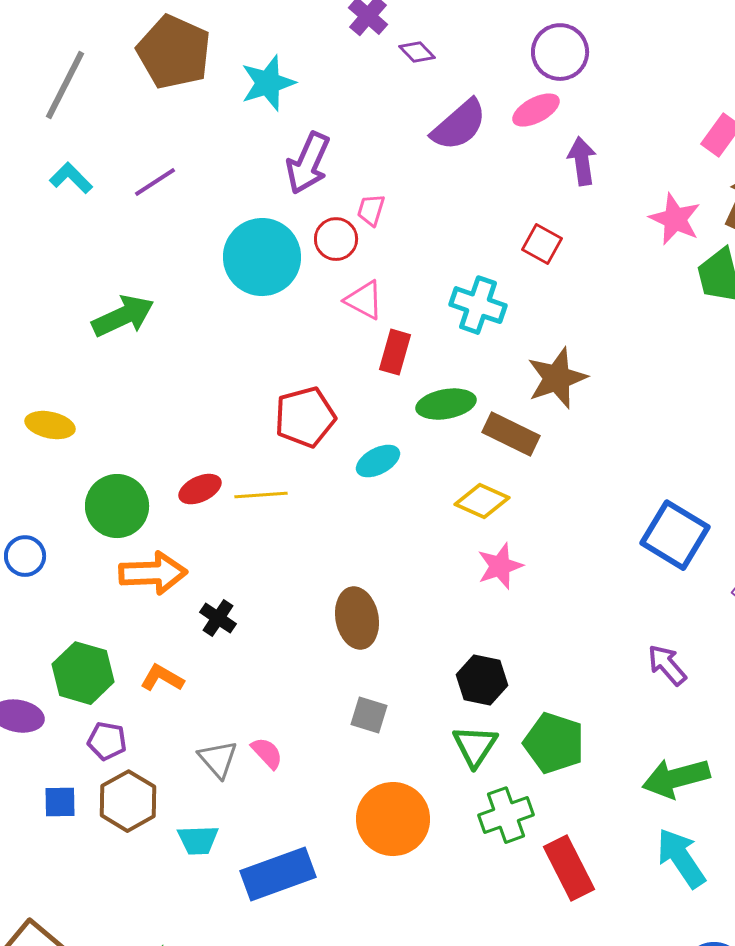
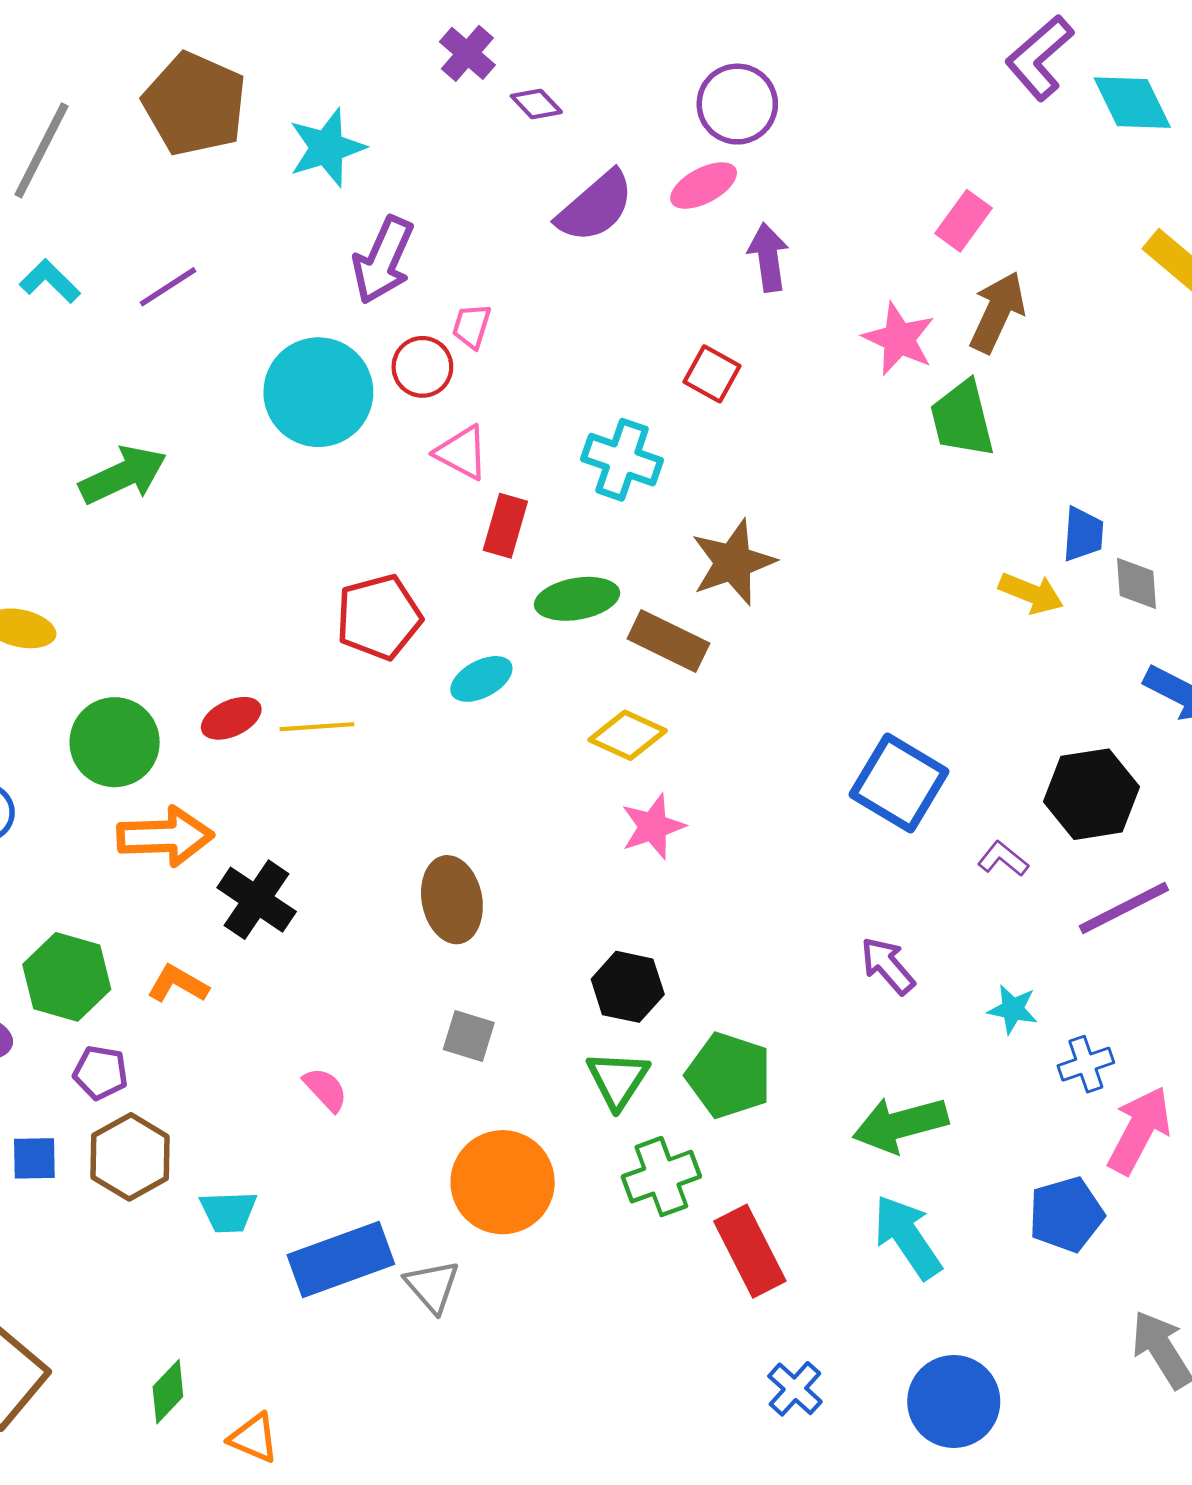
black cross: (218, 618) -> (257, 900), size x1.5
gray triangle: (218, 759) -> (432, 1286), moved

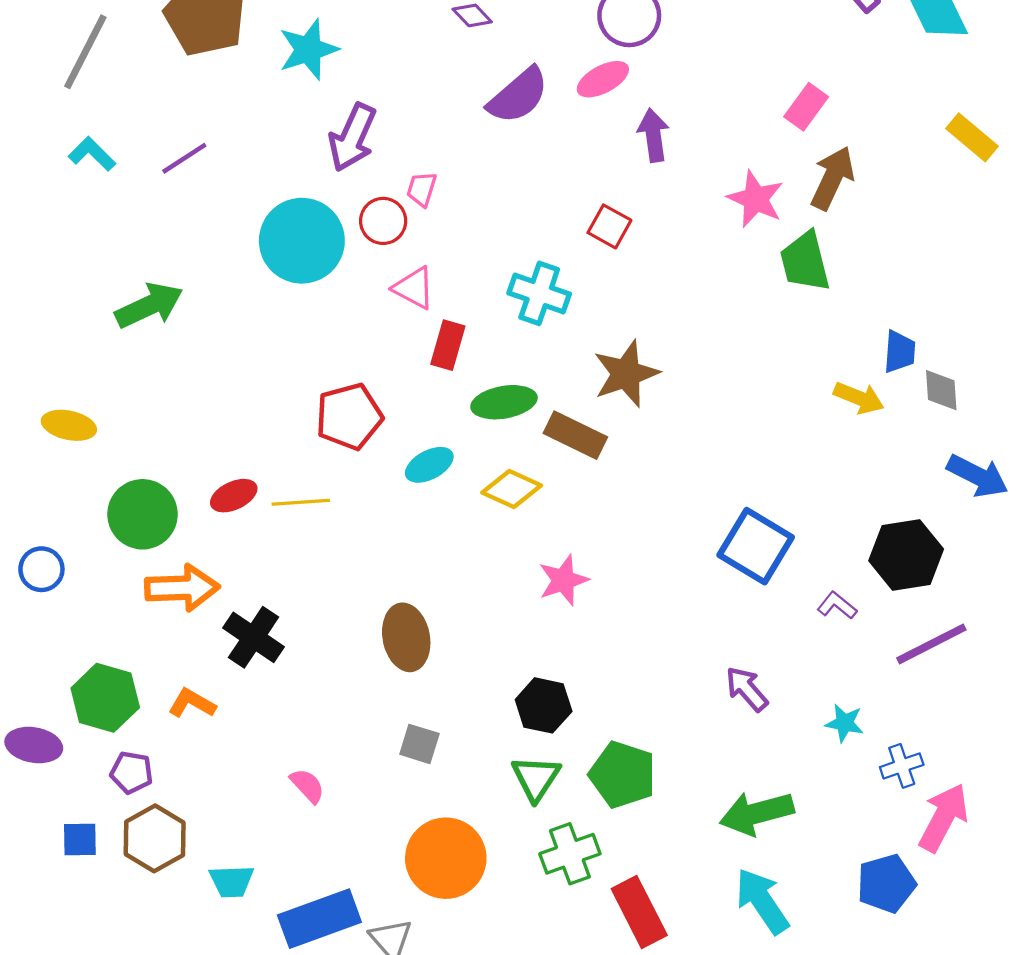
yellow diamond: (628, 735) -> (512, 489), moved

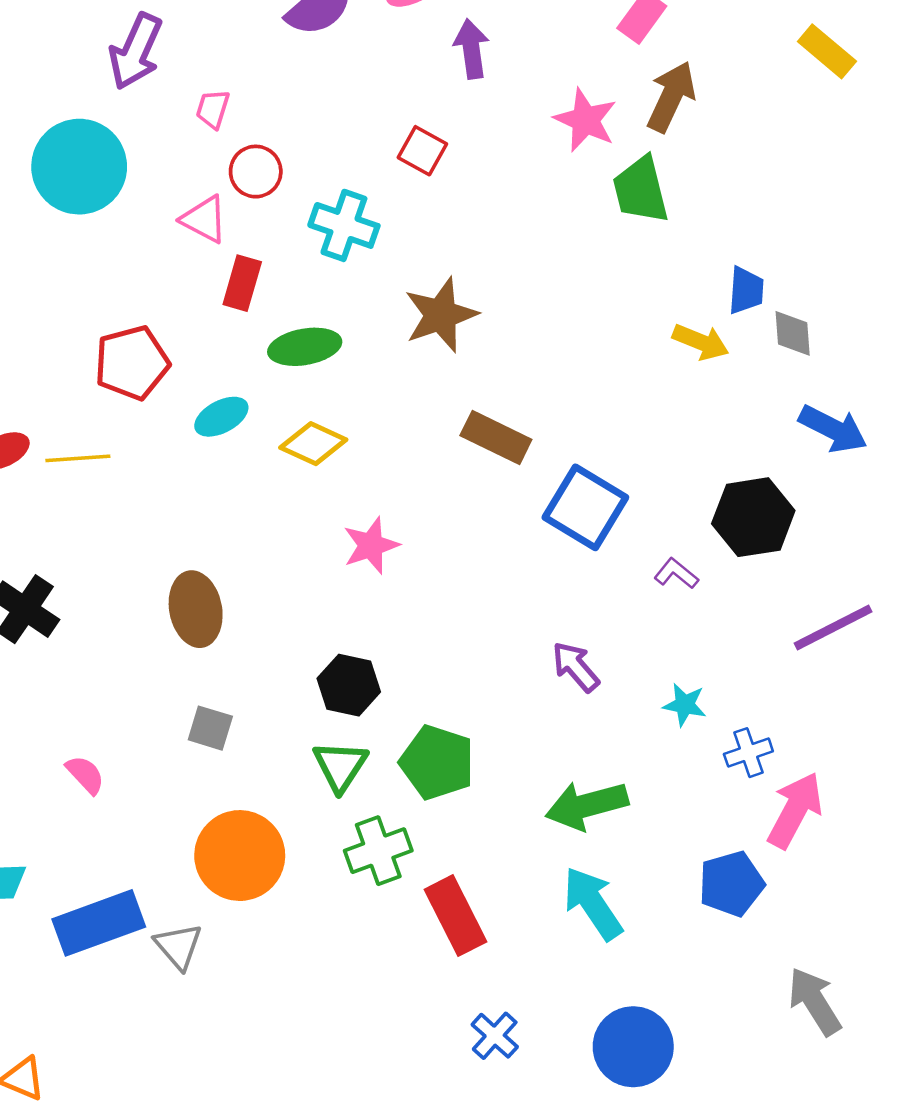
red circle: (383, 221) -> (256, 172), moved
brown rectangle: (575, 435) -> (496, 438), moved
purple line: (931, 644) -> (833, 628), moved

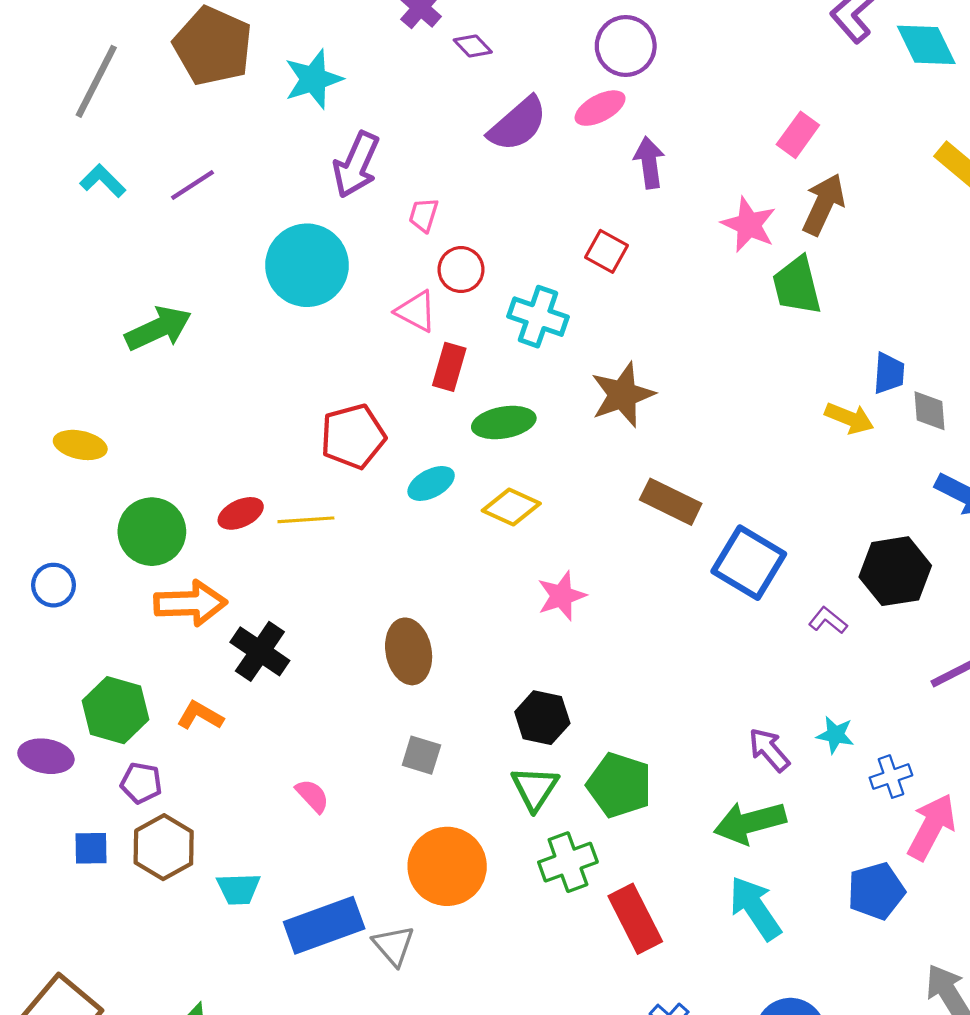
purple arrow: (576, 667) -> (769, 750), moved

